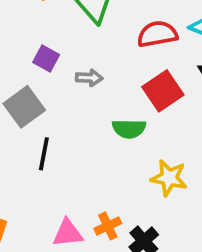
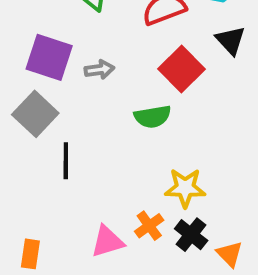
purple square: (46, 58) -> (49, 57), size x1.6
yellow star: (169, 178) -> (185, 188), moved

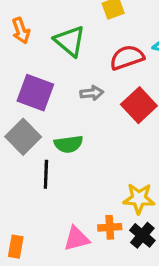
gray arrow: (99, 70) -> (92, 93), moved
green semicircle: (153, 117) -> (69, 144), moved
orange cross: (149, 226) -> (110, 227), turned 30

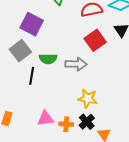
gray arrow: (92, 93) -> (76, 64), moved, size x1.5
orange cross: (110, 227) -> (66, 124), moved

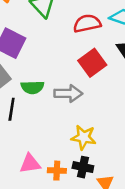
black cross: (87, 122) -> (83, 167), turned -35

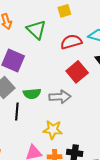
yellow star: (84, 137) -> (53, 130), moved

